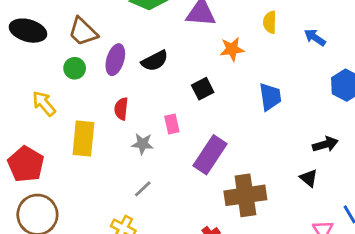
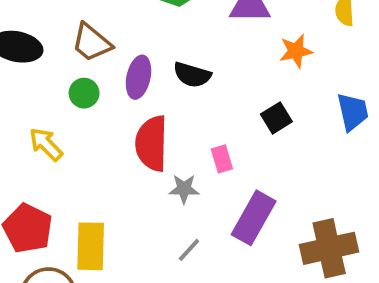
black semicircle: (155, 61) -> (192, 75), turned 48
black square: (203, 89) -> (276, 118), moved
red semicircle: (121, 109) -> (152, 143), size x1.8
yellow rectangle: (83, 139) -> (91, 246), moved
purple rectangle: (210, 155) -> (254, 218), moved

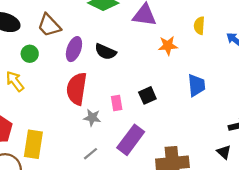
green circle: (84, 93) -> (30, 54), moved
black square: (276, 118) -> (147, 95), moved

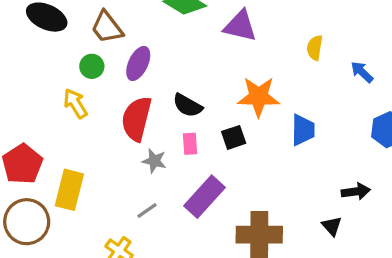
orange star: (168, 46) -> (259, 97), moved, size x1.5
black semicircle: (105, 52) -> (188, 105), moved
green circle: (30, 54) -> (92, 66), moved
yellow arrow: (15, 81) -> (75, 104), moved

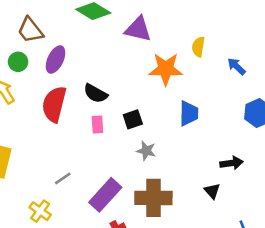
orange star: (259, 97) -> (166, 69), moved
gray star: (154, 161) -> (146, 151), moved
purple rectangle: (205, 197) -> (105, 195), moved

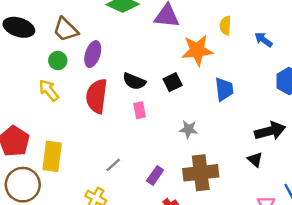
black square: (133, 119) -> (173, 82), moved
black arrow: (232, 163) -> (270, 131), size x1.4
purple rectangle: (105, 195) -> (155, 175), size x0.6

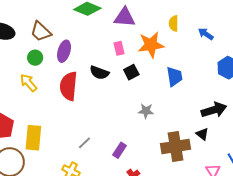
pink rectangle: (140, 110) -> (119, 48), moved
brown cross: (201, 173) -> (176, 146), moved

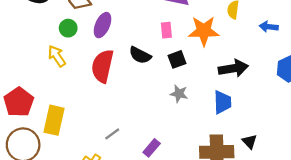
blue arrow: (206, 34) -> (269, 27), turned -35
blue trapezoid: (174, 76) -> (222, 102), moved
black arrow: (214, 110) -> (233, 68), moved
gray star: (146, 111) -> (179, 94), moved

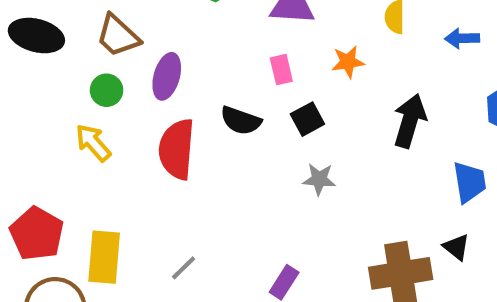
orange star: (204, 31) -> (348, 62), size x0.6
black arrow: (233, 68) -> (410, 121), turned -56
blue trapezoid: (222, 102) -> (469, 182), moved
gray line: (112, 134) -> (184, 268), moved

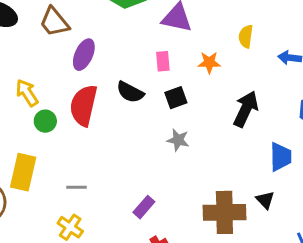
green circle: (107, 90) -> (45, 121), moved
gray line: (184, 268) -> (76, 187), turned 36

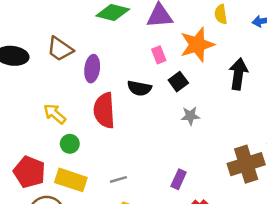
orange star: (209, 62) -> (197, 45), size x1.8
green circle: (45, 121) -> (70, 144), moved
yellow rectangle: (23, 172) -> (71, 180), turned -68

